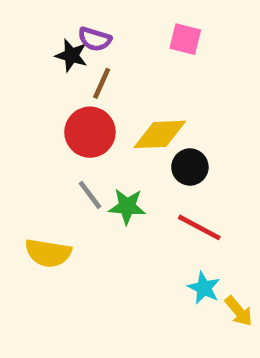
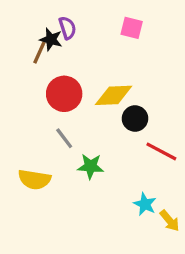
purple semicircle: (95, 39) -> (67, 28), turned -125
brown line: (102, 83) -> (39, 53), moved
green star: (127, 207) -> (91, 166), moved
red line: (199, 227) -> (161, 151), moved

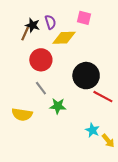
purple semicircle: (67, 28) -> (50, 22), moved
yellow diamond: (114, 95) -> (64, 38), moved
black circle: (135, 118) -> (86, 76), size x1.6

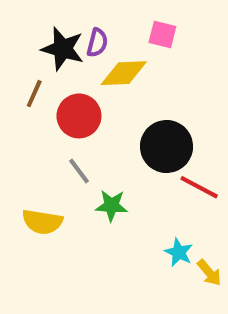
purple semicircle: (50, 22) -> (97, 43), turned 32
black star: (33, 25) -> (63, 49), size x1.5
brown line: (25, 34) -> (34, 94), moved

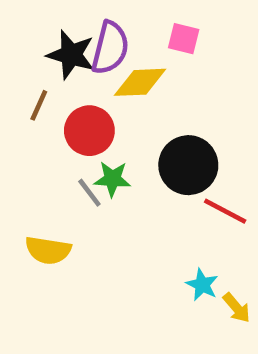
purple semicircle: (97, 43) -> (110, 48), size x1.6
green star: (112, 206) -> (112, 179), moved

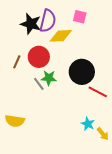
brown line: (39, 105) -> (17, 62), moved
yellow semicircle: (48, 250) -> (15, 121), moved

